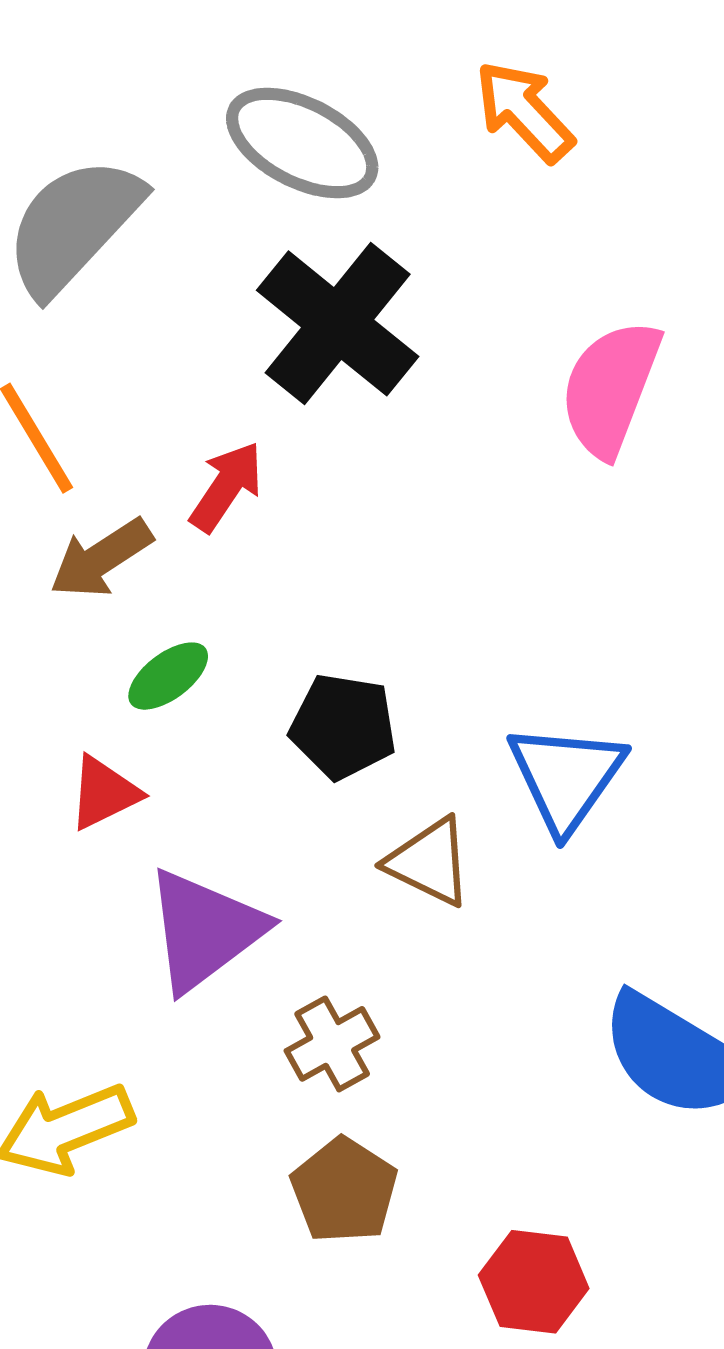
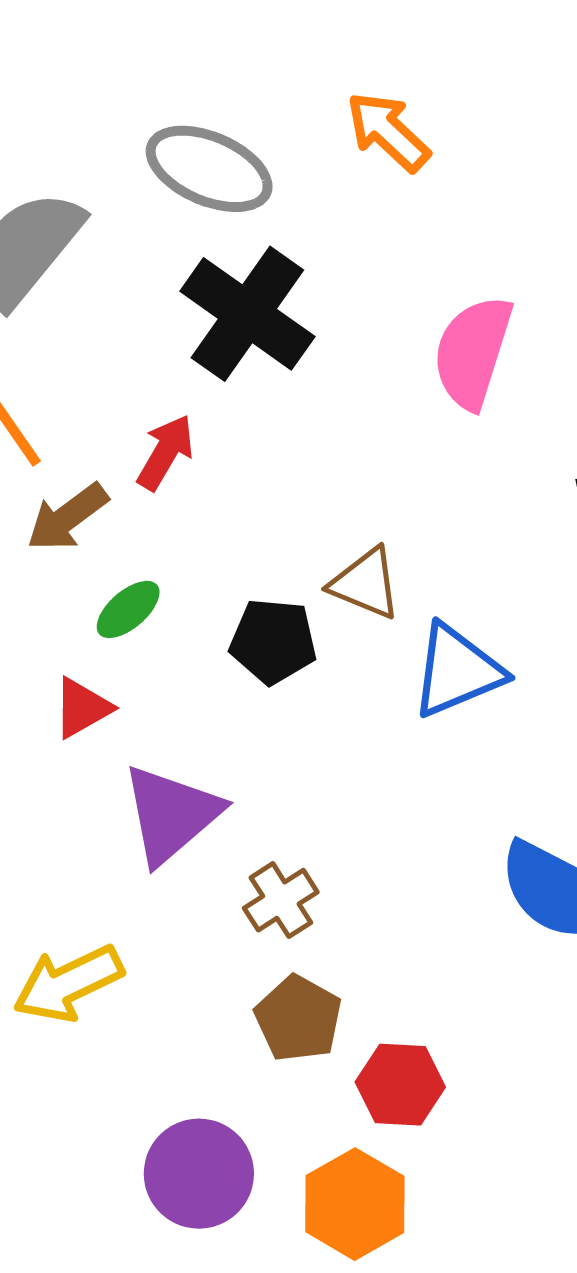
blue triangle: (566, 777) -> (457, 671), turned 36
brown triangle: (429, 862) -> (365, 583), moved
red hexagon: (534, 1282) -> (400, 1085), moved

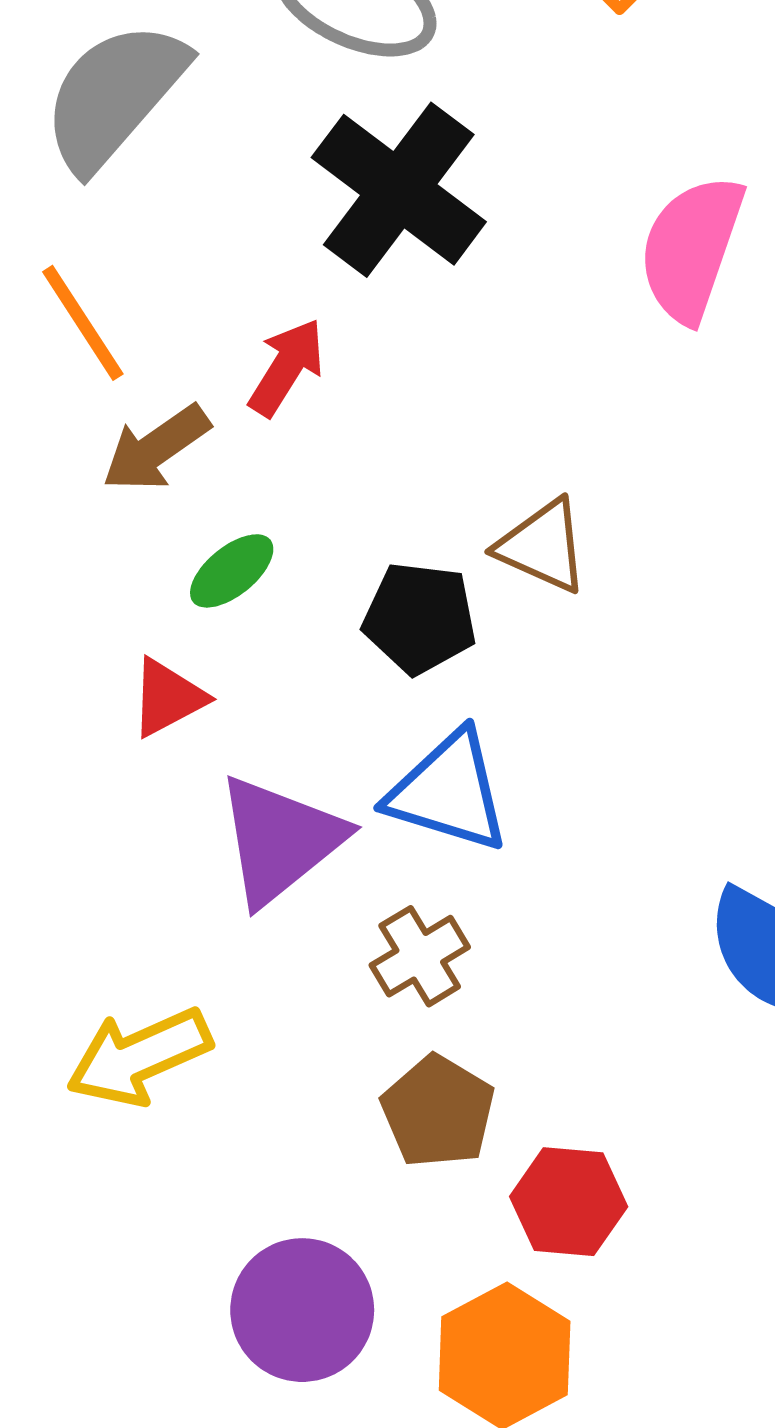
blue triangle: (457, 671) -> (448, 792), moved, turned 38

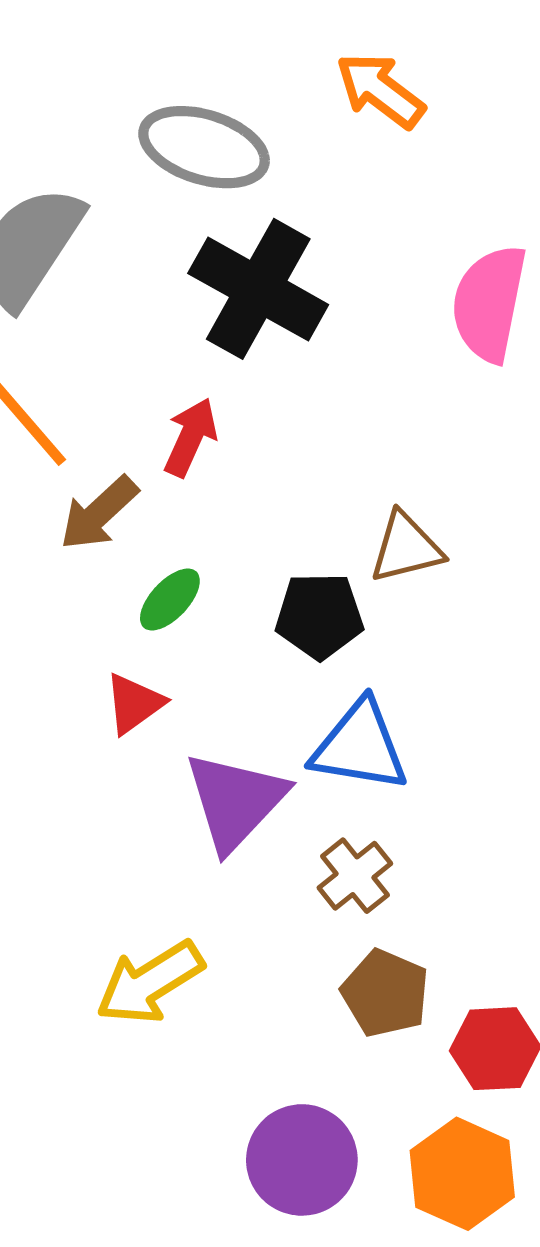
brown triangle: (542, 546) -> (406, 548), turned -30

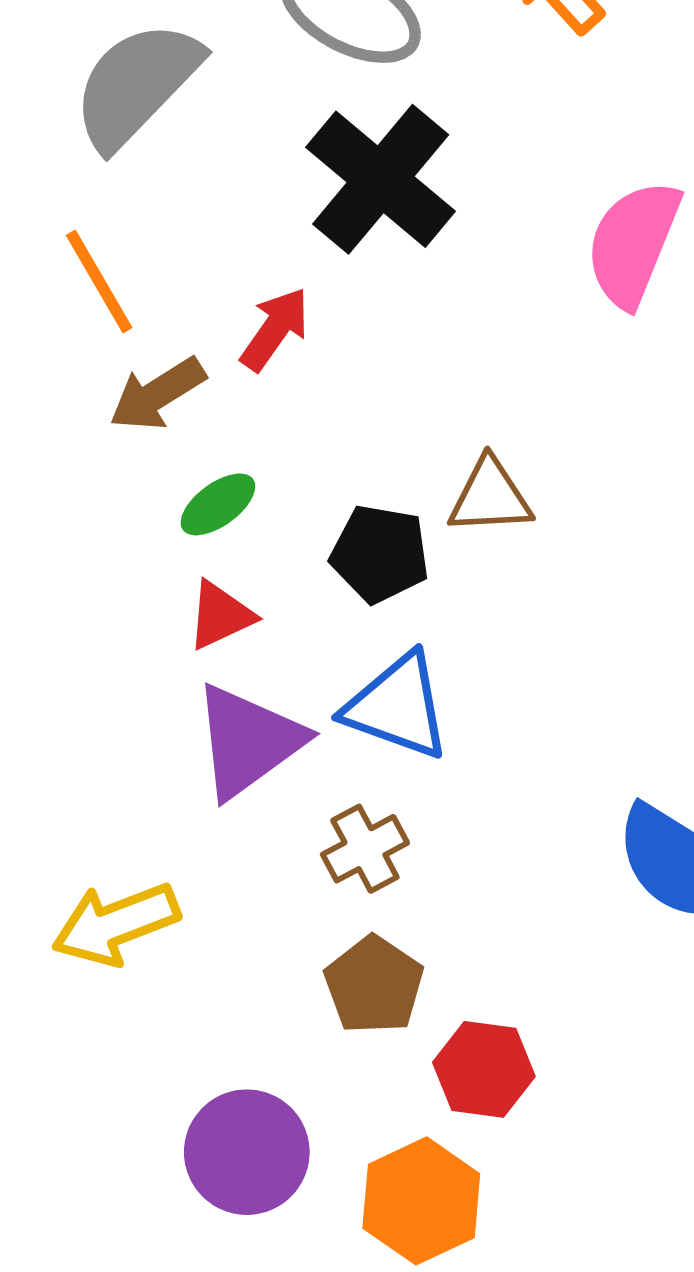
red triangle: (134, 704) -> (220, 615), moved

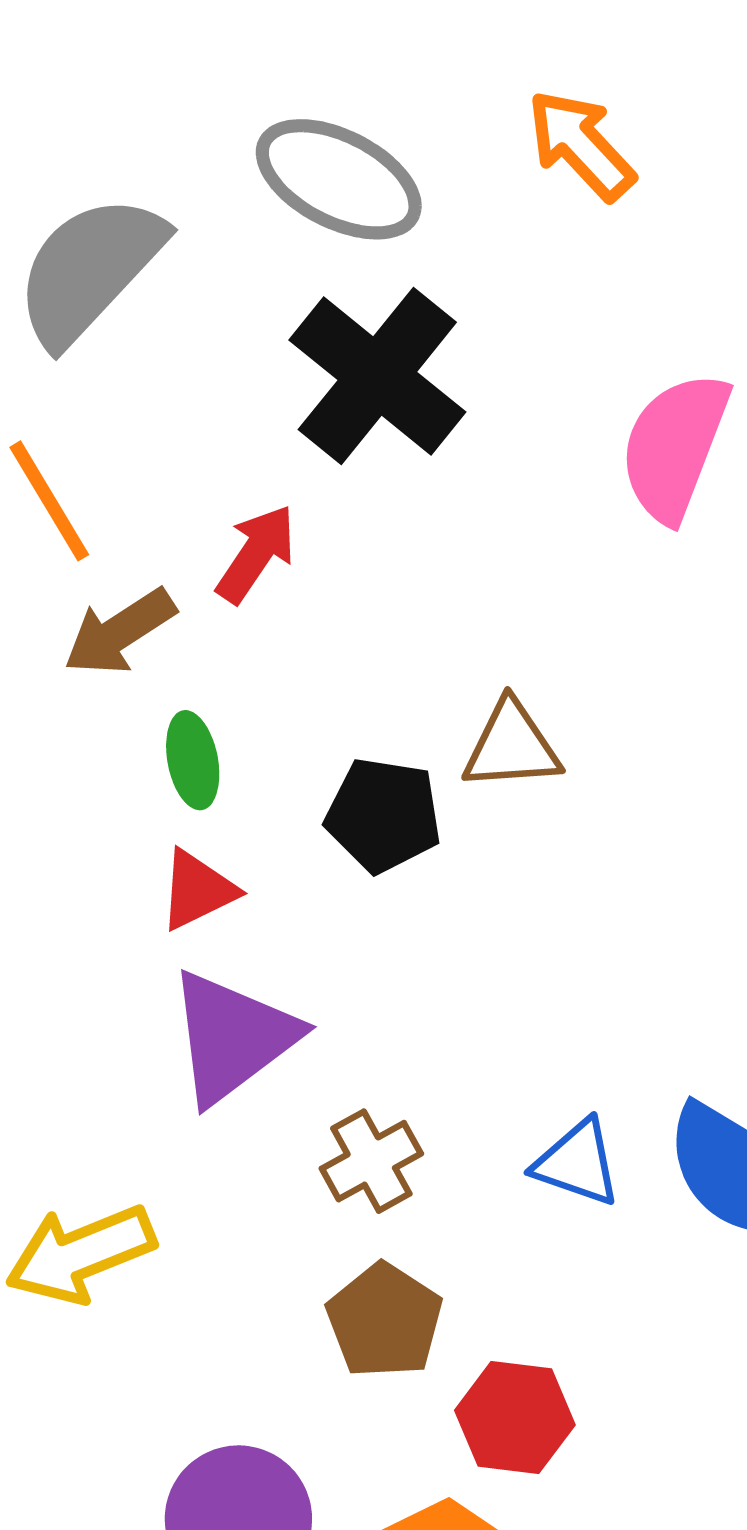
green ellipse: (218, 504) -> (193, 760), turned -64
blue triangle: (397, 706) -> (577, 1163), moved, size x0.7

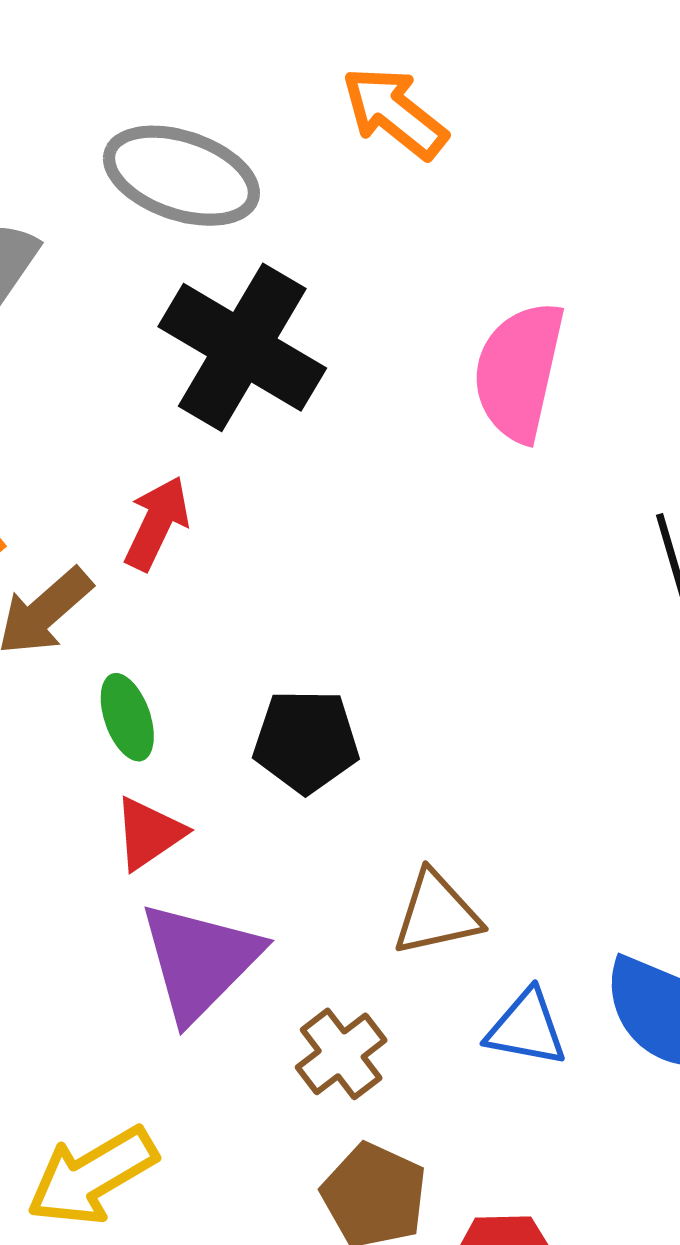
brown triangle: (512, 746) -> (437, 914), moved

